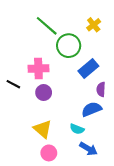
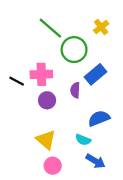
black line: (13, 84) -> (17, 81), moved
purple semicircle: (101, 89) -> (75, 90), moved

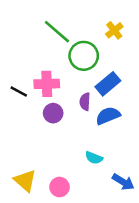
blue semicircle: (99, 118) -> (108, 116), moved
yellow triangle: (46, 140) -> (25, 181), moved
blue arrow: (95, 161) -> (123, 182), moved

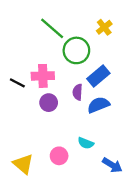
pink circle: (59, 187) -> (59, 156), moved

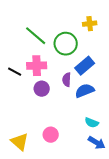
yellow cross: (104, 27) -> (90, 24), turned 32
green line: (52, 28) -> (36, 36), moved
cyan semicircle: (86, 143) -> (92, 123), moved

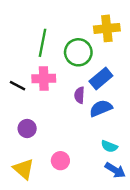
yellow cross: (90, 24) -> (107, 28), size x1.5
green line: (36, 36) -> (43, 43), turned 60
purple circle: (42, 89) -> (27, 128), moved

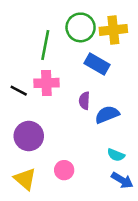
green circle: (78, 52) -> (81, 27), moved
blue rectangle: (101, 78) -> (97, 64), moved, turned 70
purple circle: (27, 128) -> (29, 136), size x1.5

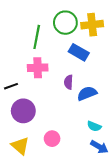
black line: (19, 91) -> (11, 86), moved, turned -48

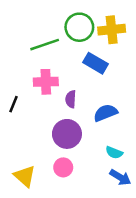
green line: (37, 37) -> (45, 45), turned 60
purple semicircle: (68, 82) -> (71, 99), moved
black line: (11, 86) -> (14, 104), turned -48
purple circle: (23, 111) -> (67, 134), moved

